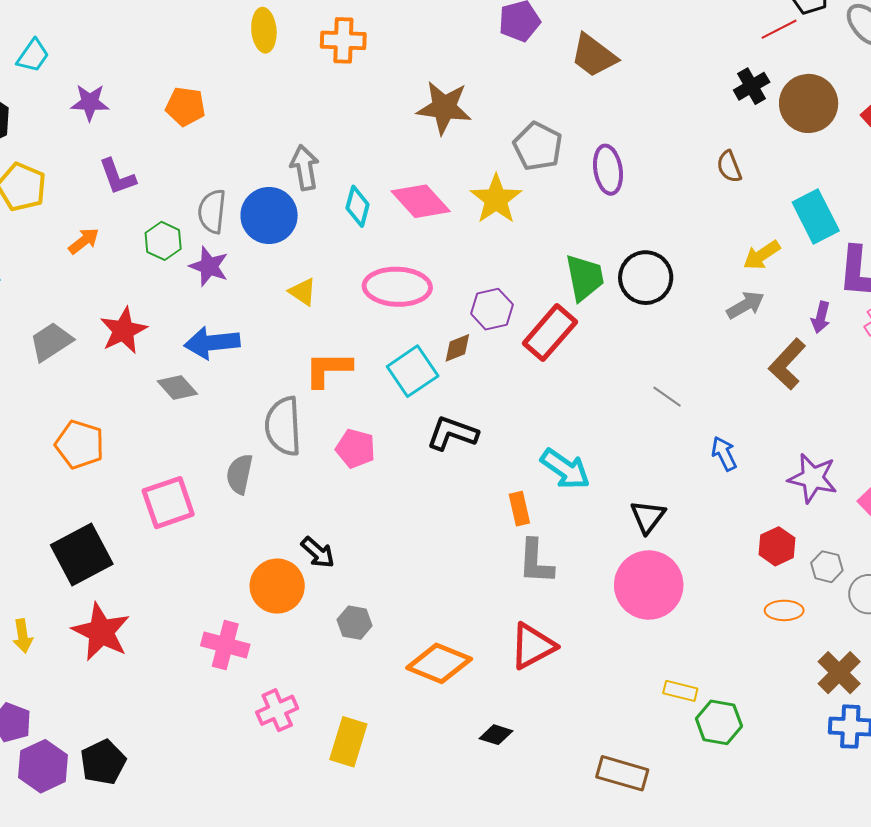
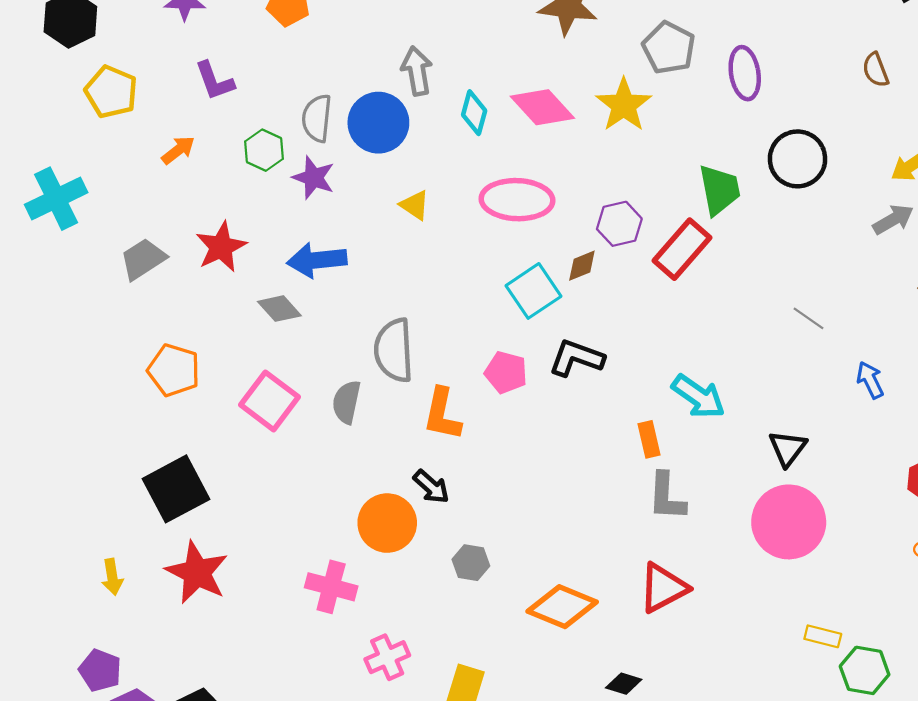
black circle: (646, 278) -> (798, 159), moved
orange L-shape: (328, 369) -> (442, 414), moved, turned -78
pink pentagon: (356, 449) -> (506, 372), moved
pink square: (168, 503) -> (270, 401), moved, turned -34

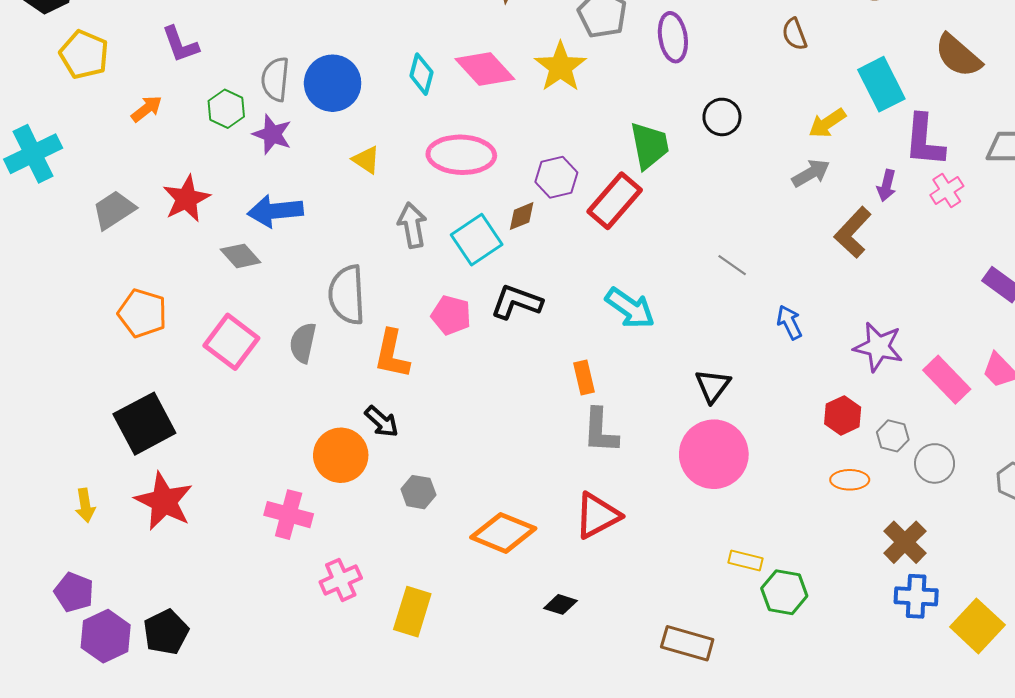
gray arrow: (417, 71) -> (412, 225), moved
black circle: (798, 159) -> (722, 117), size x0.7
cyan arrow: (699, 397) -> (630, 308), moved

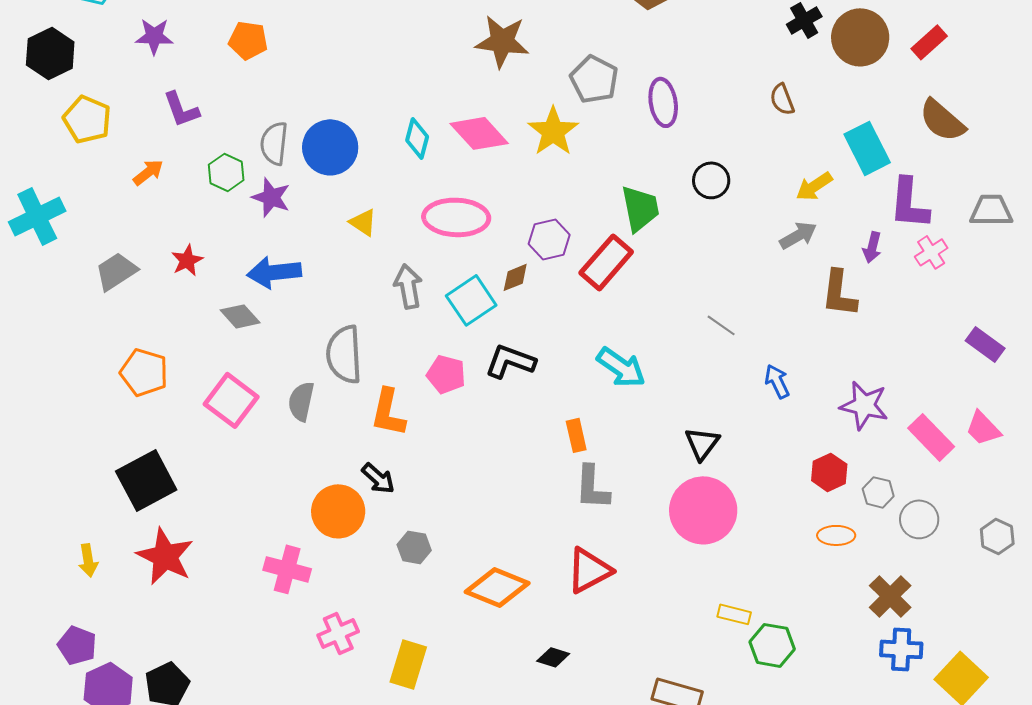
red star: (186, 199) -> (187, 260), size x0.7
brown L-shape: (853, 232) -> (839, 293), turned -36

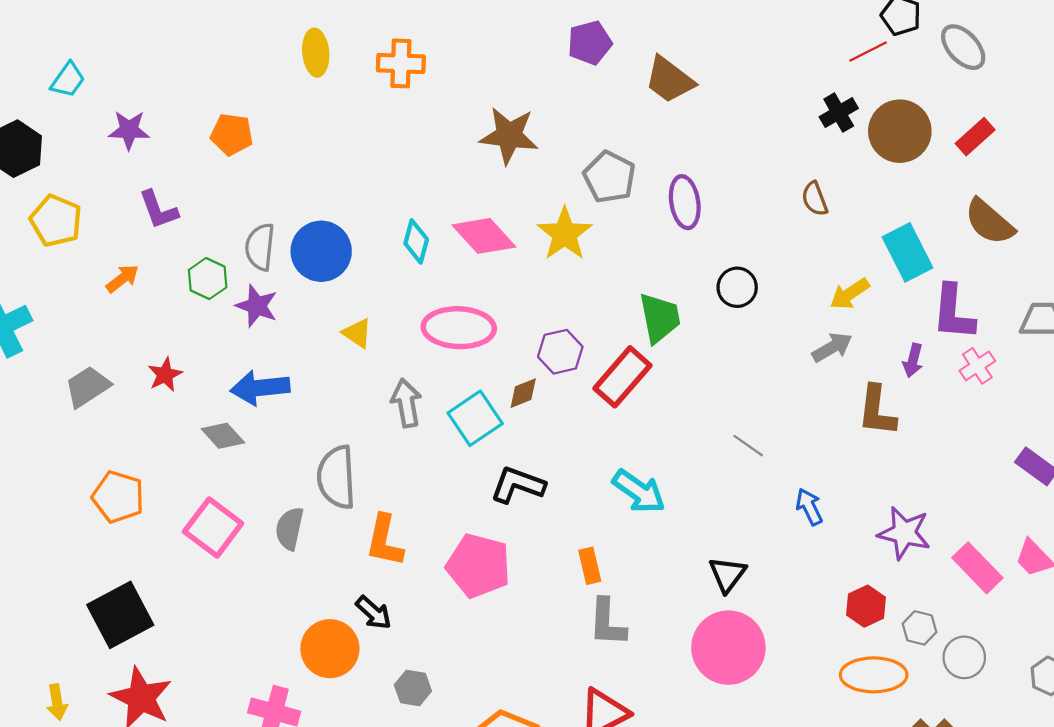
pink pentagon: (446, 374) -> (478, 566), moved, size x1.5
orange ellipse: (836, 535) -> (874, 675), size x1.6

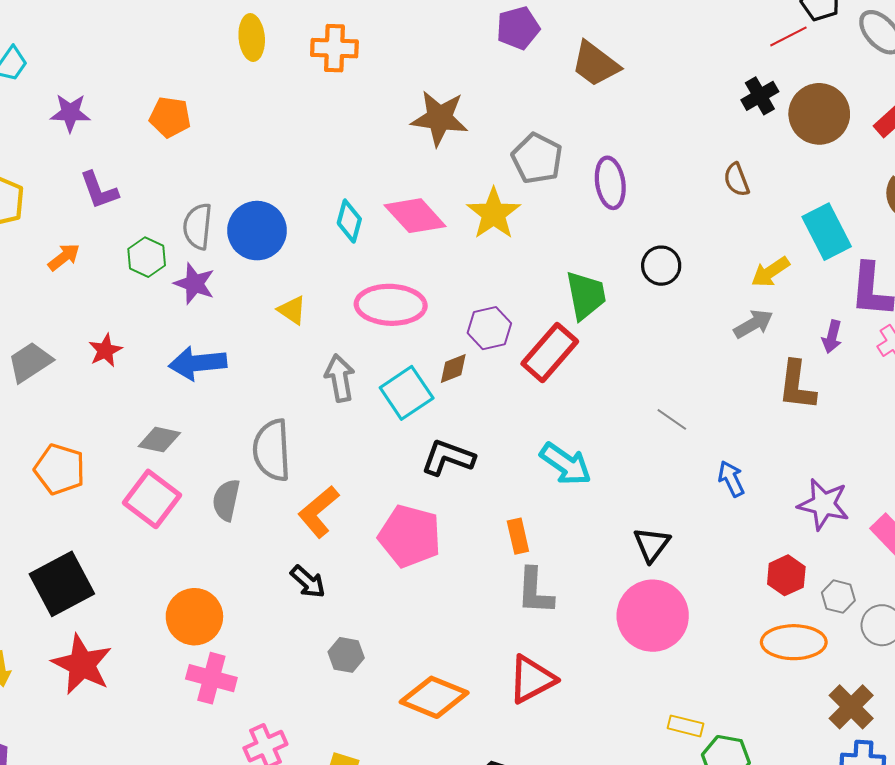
gray diamond: (223, 436) -> (159, 440), moved, turned -36
orange L-shape: (384, 541) -> (319, 512), turned 38
orange circle: (330, 649) -> (194, 617), moved

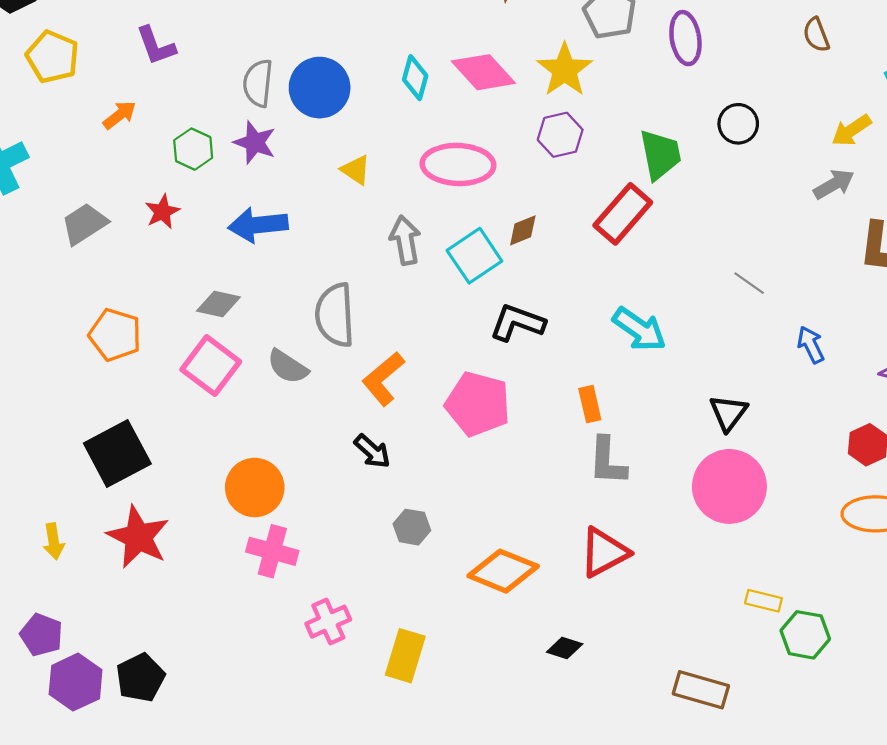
green hexagon: (147, 257) -> (193, 149), moved
purple hexagon: (489, 328) -> (560, 135), moved
gray semicircle: (226, 500) -> (288, 367), turned -69

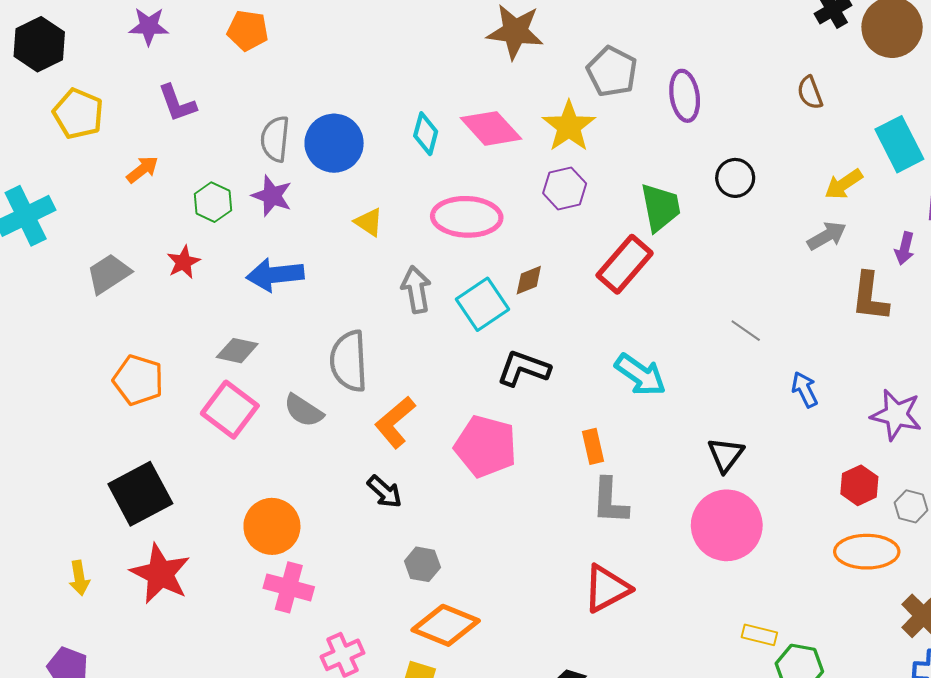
orange diamond: (503, 571) -> (446, 625), moved

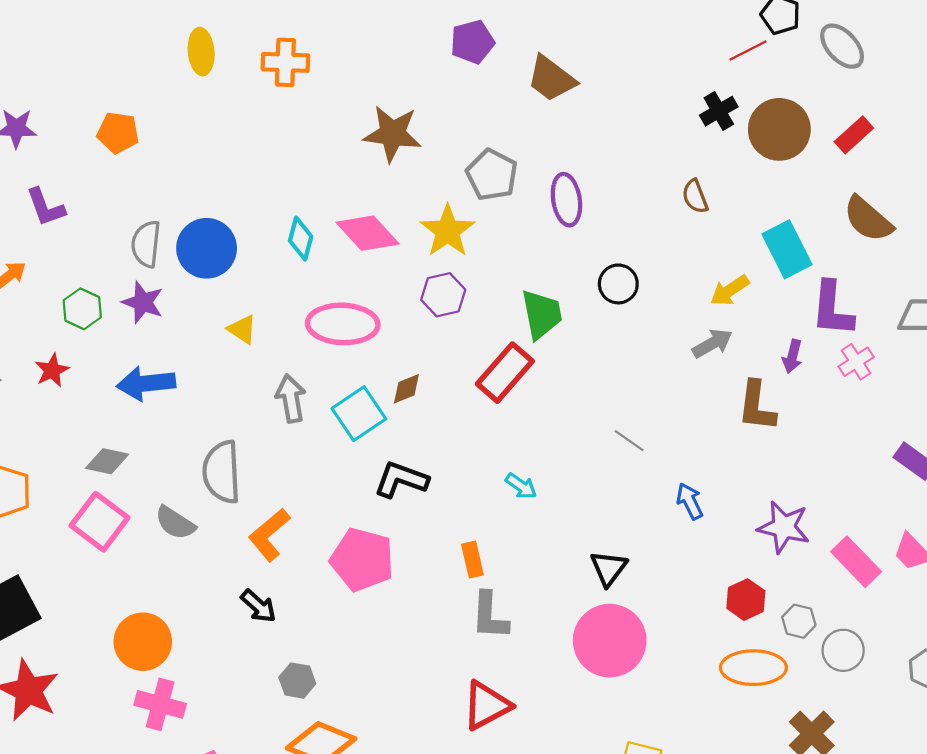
cyan arrow: (640, 375) -> (521, 486), size x0.6

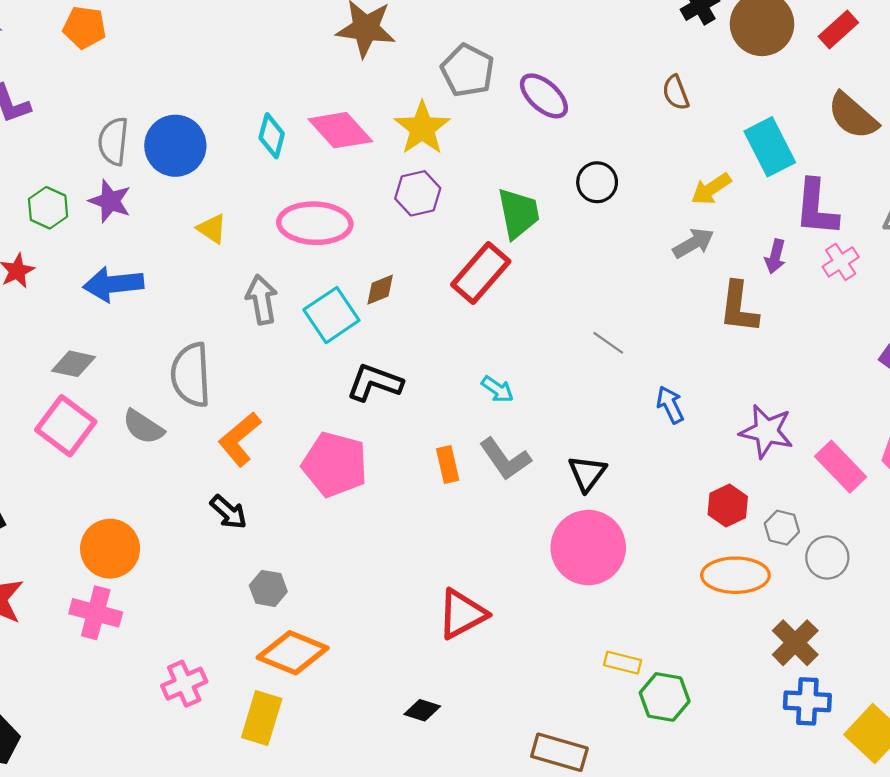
purple ellipse: (566, 200) -> (544, 96), turned -39
gray L-shape: (490, 616) -> (505, 459), moved, turned -38
pink cross: (160, 704) -> (96, 613), moved

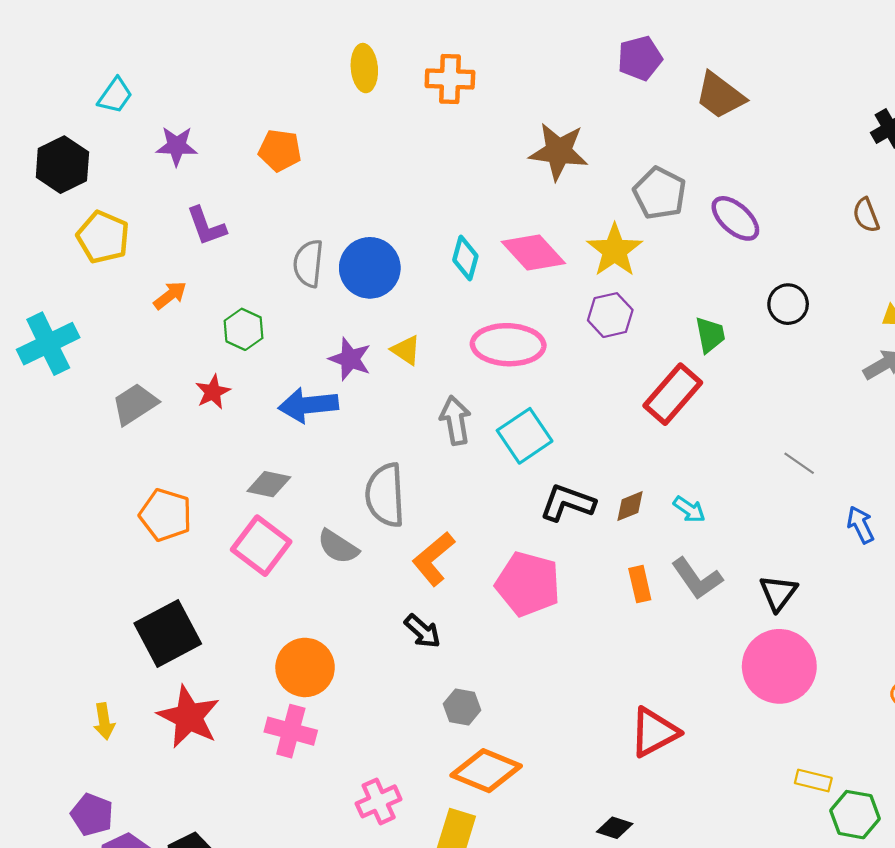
purple star: (110, 201) -> (350, 359), moved
green trapezoid: (518, 213) -> (710, 335), size x0.7
brown diamond: (380, 290) -> (630, 506), moved

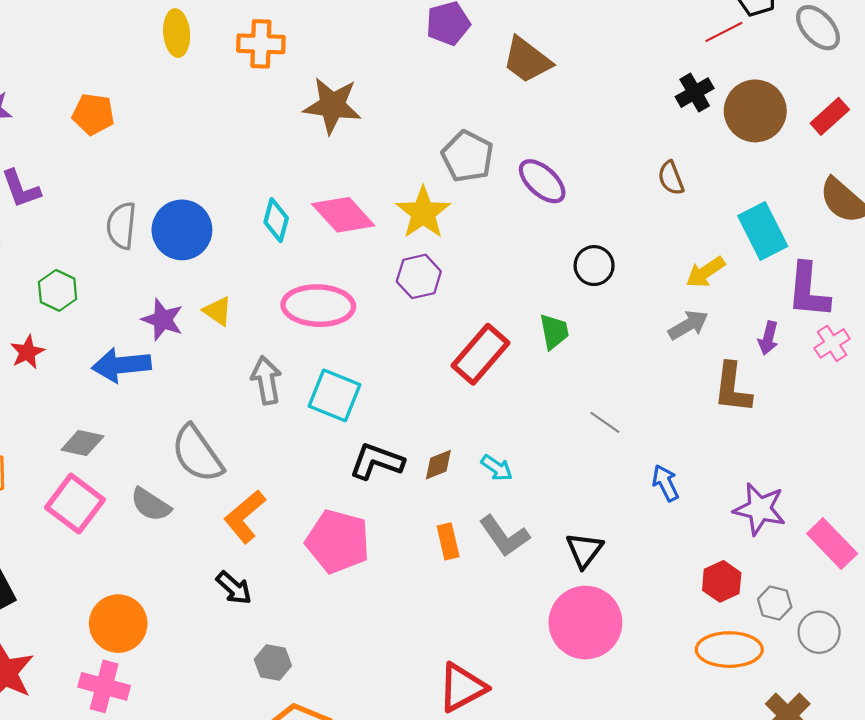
brown star: (559, 151) -> (332, 105), moved
green trapezoid: (710, 335) -> (554, 332), moved
cyan square: (525, 436) -> (334, 395), turned -34
gray semicircle: (385, 495) -> (197, 454), turned -32

